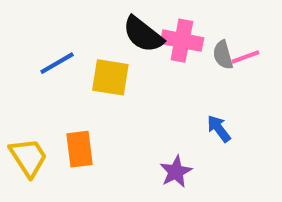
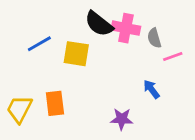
pink line: (245, 57) -> (173, 57), moved
yellow trapezoid: (28, 157) -> (19, 109), turned -120
purple star: (176, 172) -> (122, 119), turned 30

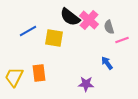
pink cross: (126, 28) -> (89, 20), turned 30

